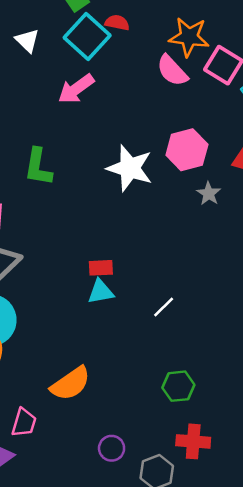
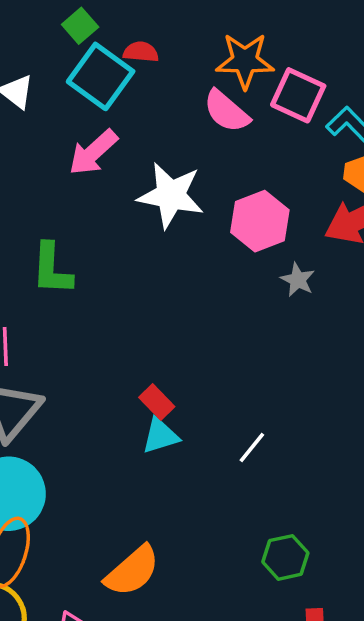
white star: (130, 168) -> (171, 195), moved
red rectangle: (101, 268) -> (157, 402), turned 55

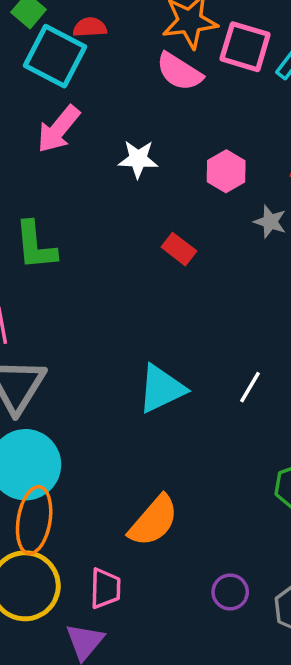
white star: (171, 195) -> (138, 159), size x0.6
pink hexagon: (260, 221) -> (226, 171), size x0.7
red rectangle: (157, 402) -> (179, 249), moved
cyan triangle: (160, 436) -> (161, 389), size x1.4

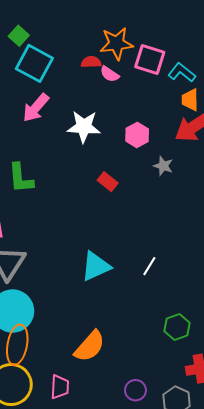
red semicircle: (90, 27) -> (91, 62), moved
pink semicircle: (179, 72) -> (110, 74), size x0.7
white star: (138, 159) -> (84, 127), size x1.4

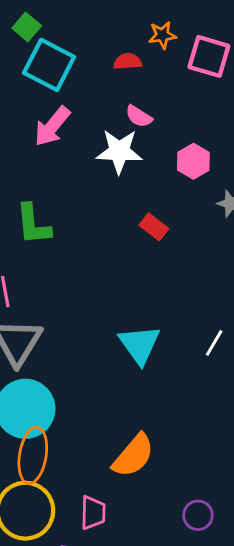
orange star: (116, 44) -> (162, 35), size x0.6
pink semicircle: (110, 74) -> (139, 116), moved
cyan triangle: (96, 266) -> (140, 344), turned -40

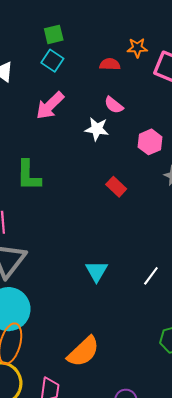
green square: (27, 27) -> (54, 34), moved, turned 30
cyan square: (49, 65) -> (52, 61), size x0.6
white star: (119, 151) -> (97, 129), size x0.7
cyan triangle: (140, 344) -> (97, 271), size x0.7

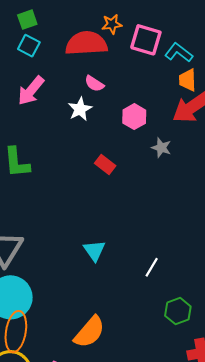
red semicircle: (110, 64) -> (86, 43), size x2.0
white star: (97, 129) -> (80, 109), turned -30
white line: (151, 276) -> (152, 267), moved

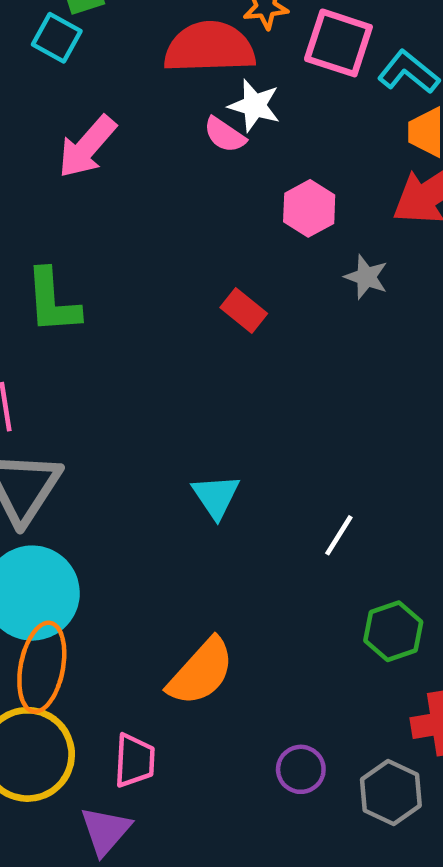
cyan square: (29, 46) -> (57, 38), moved
white star: (80, 109) -> (254, 106), moved, turned -30

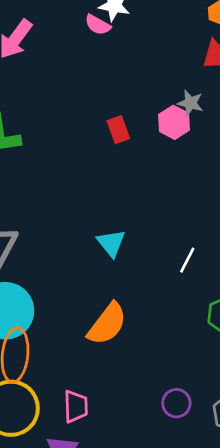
pink hexagon: (309, 208) -> (174, 122), moved
red rectangle: (244, 310) -> (118, 130), turned 36
orange semicircle: (201, 672) -> (107, 324), moved

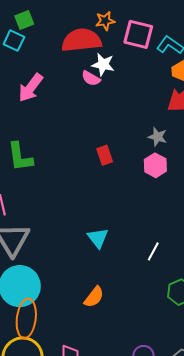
pink hexagon: (174, 122) -> (155, 165), moved
orange semicircle: (107, 324) -> (94, 297), size x0.7

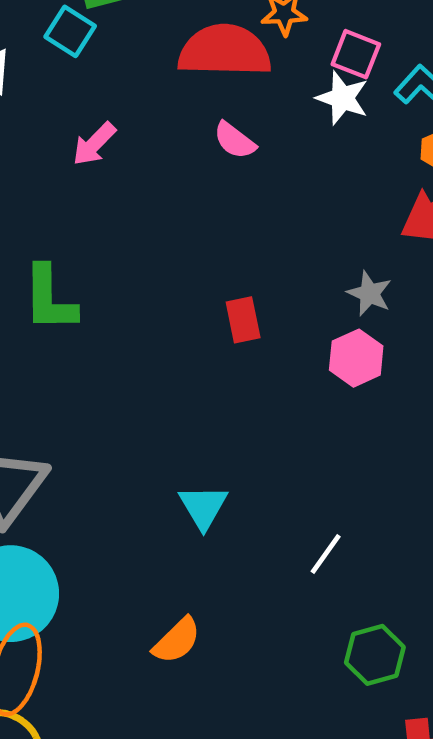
pink square: (138, 34) -> (356, 54), size x0.7
white star: (103, 65) -> (342, 98), moved
pink arrow: (31, 88) -> (94, 144), size x0.7

